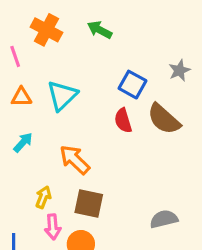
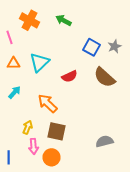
blue square: (133, 85) -> (92, 47), moved
red semicircle: (123, 121) -> (70, 76), moved, turned -98

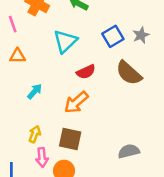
blue square: (92, 47) -> (113, 36), turned 30
cyan triangle: (40, 62) -> (65, 41), moved
cyan arrow: (14, 92) -> (35, 91), moved
orange arrow: (48, 103) -> (76, 102), moved, turned -85

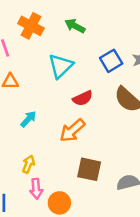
brown square: (70, 139) -> (89, 169), moved

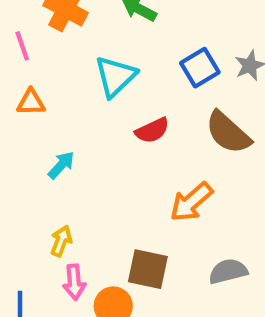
orange arrow: (72, 131) -> (191, 202), moved
brown square: (89, 169) -> (148, 269), moved

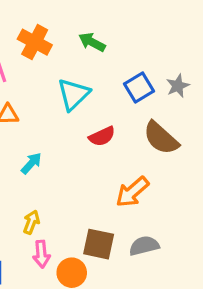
gray semicircle: (228, 271) -> (144, 246), moved

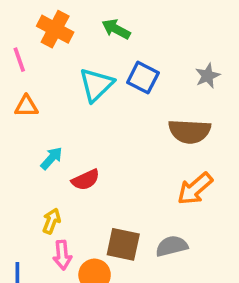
blue square: (139, 88) -> (143, 78), moved, turned -32
red semicircle: (102, 136) -> (86, 180), moved
brown semicircle: (161, 138) -> (190, 131), turned -39
orange arrow: (132, 192) -> (195, 189), moved

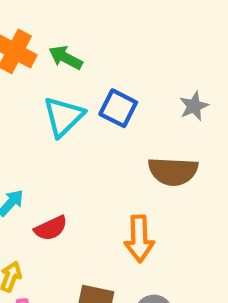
green arrow: (116, 29) -> (66, 58), moved
orange arrow: (195, 189) -> (139, 239), moved, turned -51

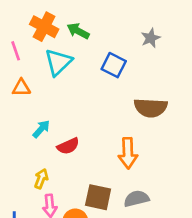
gray star: (194, 106) -> (151, 38), moved
cyan triangle: (63, 117) -> (58, 62), moved

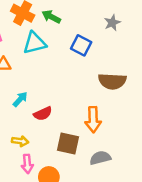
cyan triangle: (58, 62) -> (35, 43), turned 30
yellow arrow: (41, 179) -> (20, 141), turned 77
brown square: (98, 197) -> (68, 144), moved

